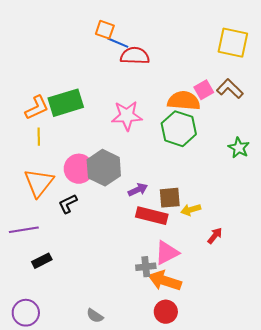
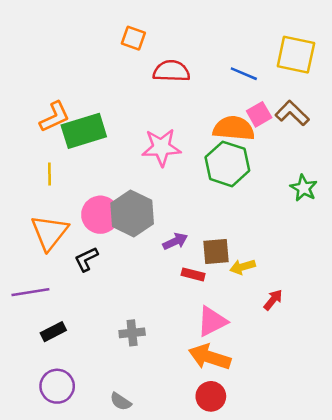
blue line: (118, 43) -> (244, 74), moved
orange L-shape: (37, 108) -> (55, 117), moved
red rectangle: (152, 216) -> (193, 274), size x0.6
gray cross: (146, 267) -> (132, 333), moved
purple circle: (26, 313) -> (57, 386), moved

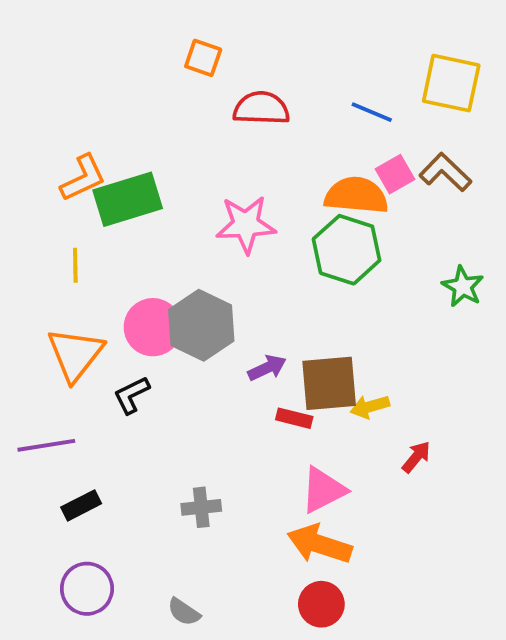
brown square: (216, 252) -> (329, 383), size x1.4

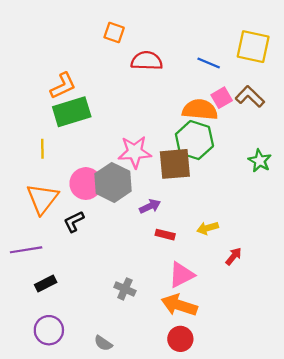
orange L-shape: (83, 178) -> (63, 86), moved
pink star: (246, 224) -> (135, 152), moved
brown square: (329, 383) -> (175, 164), moved
gray cross: (201, 507) -> (125, 289), moved, turned 30

